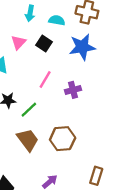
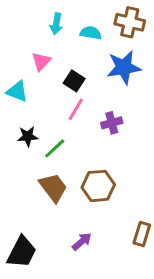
black square: (44, 44) -> (74, 81), moved

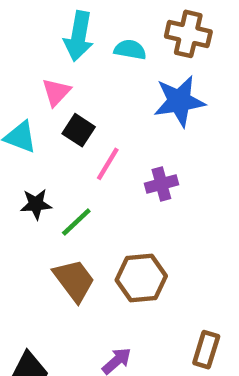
cyan arrow: (56, 24) -> (79, 36), size x1.5
black square: (74, 81) -> (79, 130), moved

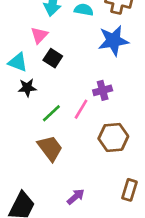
pink line: (108, 164) -> (81, 109), moved
black star: (36, 204) -> (27, 88), moved
brown hexagon: (141, 278) -> (113, 137), moved

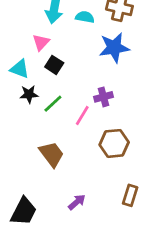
green line: (51, 113) -> (53, 104), moved

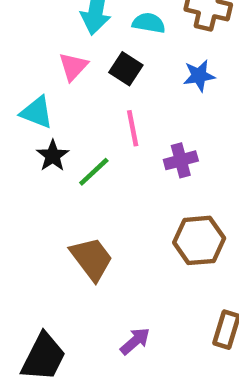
blue star: (114, 48) -> (199, 76), size x0.6
black square: (54, 65) -> (126, 69), moved
black star: (29, 94) -> (53, 156), turned -30
pink line: (82, 116) -> (133, 128), moved, turned -42

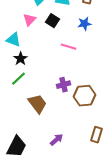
pink line: (133, 128) -> (68, 47), moved, turned -63
purple cross: (181, 160) -> (64, 85), moved
green line: (94, 172) -> (18, 79), moved

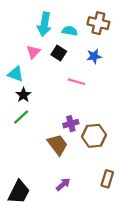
brown trapezoid: (38, 104) -> (58, 145), moved

